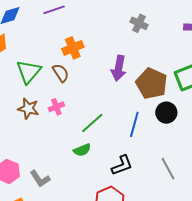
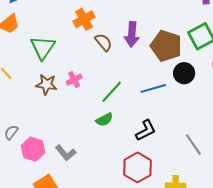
brown semicircle: (61, 73) -> (103, 42), moved
blue line: (134, 124) -> (153, 88), turned 65
gray line: (168, 169) -> (193, 145), moved

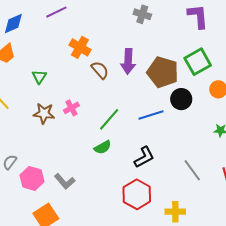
orange cross: (84, 19) -> (80, 47), turned -30
green triangle: (43, 48) -> (39, 77), size x0.6

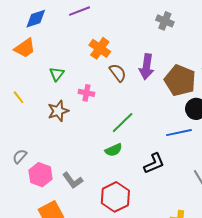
pink cross: (71, 108) -> (86, 93), moved, turned 35
brown star: (44, 113) -> (58, 111), turned -30
blue line: (151, 115) -> (179, 133), moved
red hexagon: (137, 194) -> (115, 197), moved

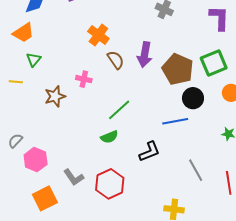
green triangle: (57, 74) -> (34, 60), moved
yellow line: (19, 97) -> (16, 82), turned -48
gray L-shape: (73, 180) -> (74, 177), moved

